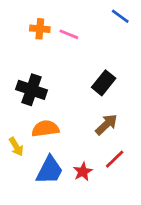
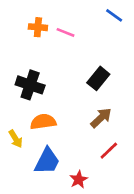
red star: (83, 172) -> (79, 180), moved

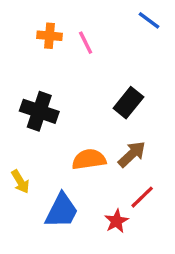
pink line: (66, 32) -> (86, 43), turned 42
orange semicircle: (43, 122) -> (89, 159), moved
red star: (79, 180) -> (116, 221), moved

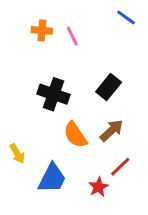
black cross: (39, 111) -> (54, 94), moved
orange semicircle: (89, 159) -> (75, 135), turned -116

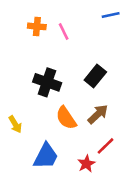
blue line: (126, 17) -> (111, 15), turned -48
yellow arrow: (17, 154) -> (15, 124), moved

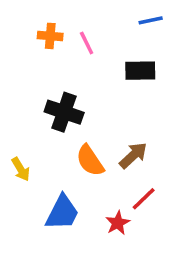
black rectangle: (95, 76) -> (140, 71), moved, turned 50

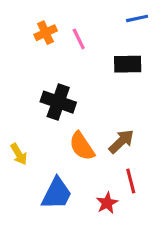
orange cross: (50, 36) -> (46, 33), turned -30
red line: (144, 199) -> (131, 181), turned -60

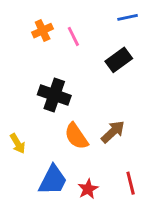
black rectangle: (128, 64) -> (119, 60), turned -35
red line: (131, 181) -> (131, 183), moved
red star: (107, 203) -> (88, 189), moved

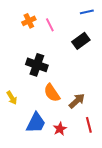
brown arrow: (113, 132) -> (77, 101), moved

